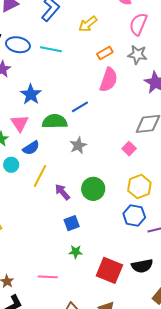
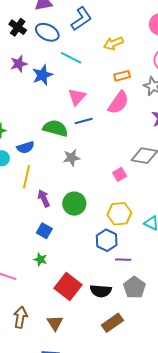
blue ellipse: (18, 45) -> (47, 32), moved
blue star: (31, 94) -> (42, 75), moved
pink triangle: (20, 123) -> (77, 97), moved
yellow line: (40, 176) -> (26, 177), turned -30
blue square: (72, 223) -> (44, 231), turned 35

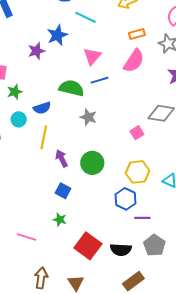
purple star: (19, 64) -> (36, 51), moved
gray star: (71, 158) -> (88, 117), turned 30

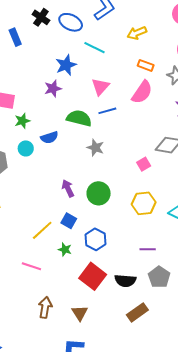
orange rectangle: (137, 34) -> (146, 65), turned 35
purple star: (36, 51) -> (53, 89), moved
yellow line: (44, 137) -> (42, 230), moved, turned 35
blue hexagon: (125, 199) -> (95, 239), moved

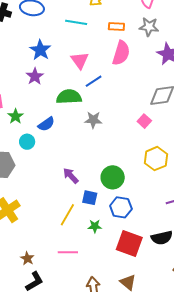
cyan line: (94, 48) -> (76, 22), moved
purple arrow: (68, 188) -> (71, 176), moved
green circle: (99, 193) -> (113, 177), moved

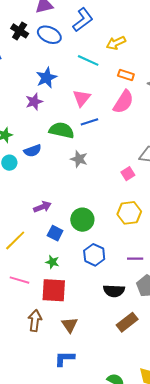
purple arrow: (71, 176) -> (42, 207), turned 96
blue hexagon: (121, 207) -> (94, 255), moved
yellow line: (67, 215) -> (15, 240), moved
red square: (129, 243) -> (54, 290), moved, turned -32

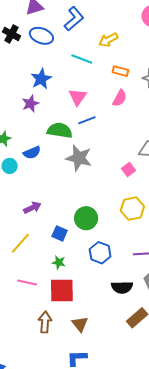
pink semicircle: (123, 102) -> (120, 98), size x0.7
gray star: (79, 159) -> (79, 158), size x1.5
purple arrow: (42, 207) -> (32, 208), moved

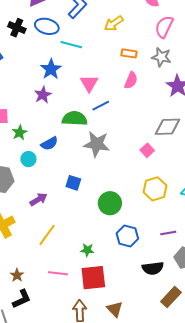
cyan line: (82, 59) -> (71, 45), moved
purple arrow: (32, 208) -> (38, 199), moved
blue square: (60, 233) -> (73, 183), moved

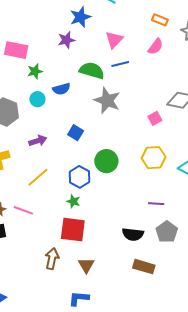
blue hexagon: (127, 236) -> (79, 177), moved
pink line: (58, 273) -> (23, 210), moved
brown rectangle: (171, 297) -> (144, 267), turned 50

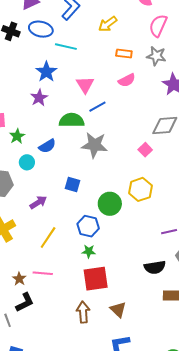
pink semicircle: (156, 47) -> (127, 80), turned 42
yellow hexagon: (154, 158) -> (140, 189), moved

